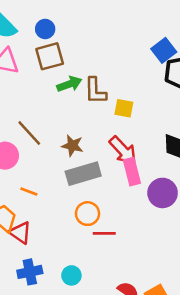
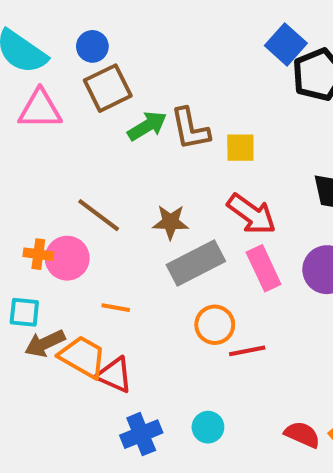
pink rectangle: (132, 172) -> (264, 268), moved

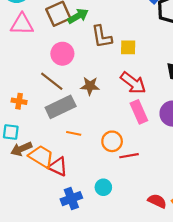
green arrow: (147, 126) -> (78, 16), moved
pink circle: (67, 258) -> (62, 54), moved
gray rectangle: (196, 263) -> (61, 107), moved
orange line: (116, 308) -> (74, 133), moved
cyan circle: (208, 427) -> (103, 187), moved

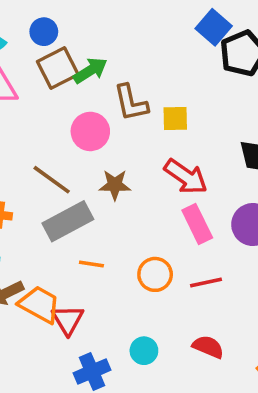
pink circle: (62, 54) -> (90, 131), moved
red line: (129, 156) -> (206, 282), moved
red triangle: (58, 167) -> (68, 320), turned 36
red semicircle: (157, 201) -> (208, 347), moved

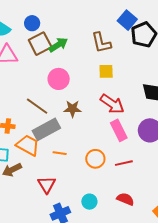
brown L-shape: (131, 103) -> (101, 43), moved
orange trapezoid: (39, 304) -> (28, 145), moved

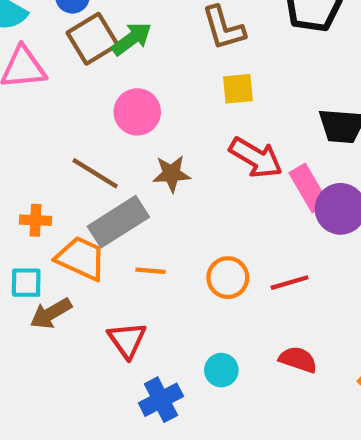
pink rectangle: (119, 130) -> (309, 188), moved

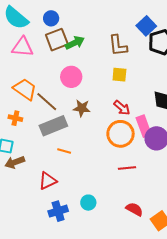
red arrow: (256, 158) -> (122, 108), size x0.7
orange trapezoid: (81, 258) -> (25, 89), moved
orange circle: (228, 278) -> (120, 134), moved, size x1.4
red triangle: (127, 340) -> (48, 181), turned 30
red semicircle: (298, 360) -> (134, 209), moved

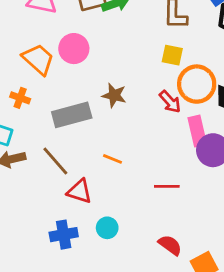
pink circle: (71, 77) -> (74, 49), moved
brown line: (47, 102) -> (55, 161), moved
orange circle: (120, 134) -> (197, 84), moved
orange line: (64, 151) -> (112, 159), moved
red triangle: (48, 181) -> (80, 191), moved, turned 36

